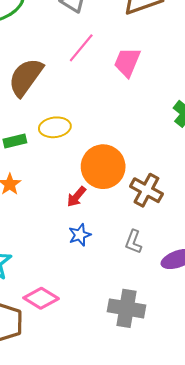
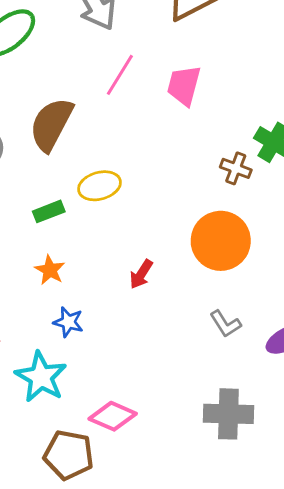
orange circle: (103, 167) -> (221, 241), moved
brown cross: (146, 190) -> (236, 168), moved, size x0.7
blue star: (80, 235) -> (68, 322), moved, turned -30
gray L-shape: (133, 242) -> (225, 324), turned -45

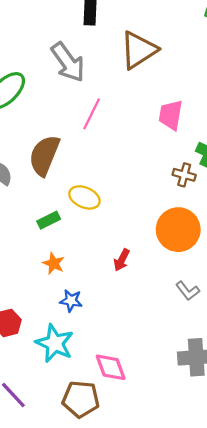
pink trapezoid: (184, 85) -> (171, 115), moved
yellow ellipse: (99, 186) -> (84, 197), turned 44
pink diamond: (113, 416) -> (111, 367), turned 52

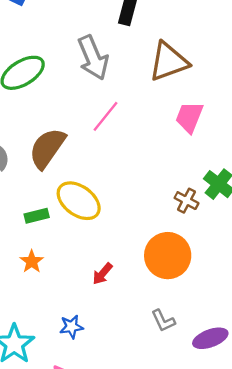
pink trapezoid: (171, 115) -> (189, 117), moved
yellow ellipse: (84, 197) -> (79, 201), size x1.4
blue star: (71, 301) -> (71, 327), moved, turned -30

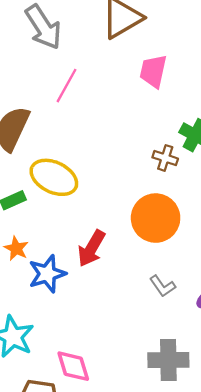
red arrow: (102, 274) -> (91, 248), size x1.5
blue star: (71, 327) -> (47, 274), moved, size x1.5

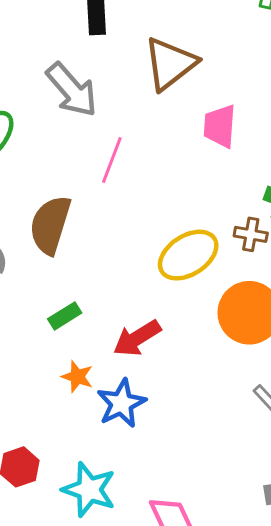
yellow ellipse: (54, 177) -> (188, 255), moved, turned -51
red arrow: (91, 248) -> (137, 338), moved, turned 36

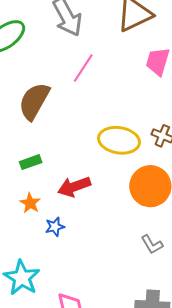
yellow ellipse: (188, 255) -> (119, 140), turned 30
blue star: (121, 403) -> (55, 227), size x0.6

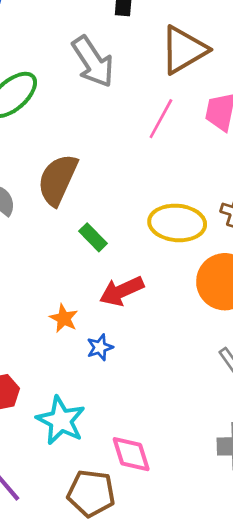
pink line: (83, 68) -> (161, 119), moved
green rectangle: (31, 162) -> (93, 237), moved, turned 70

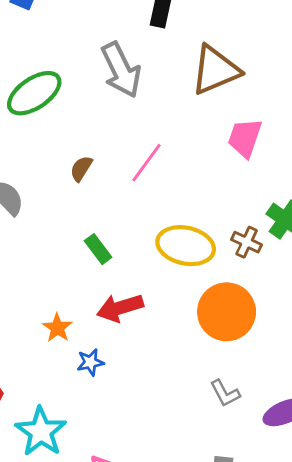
pink line: (161, 119) -> (147, 163), moved
brown semicircle: (58, 180) -> (81, 168), moved, size x0.5

